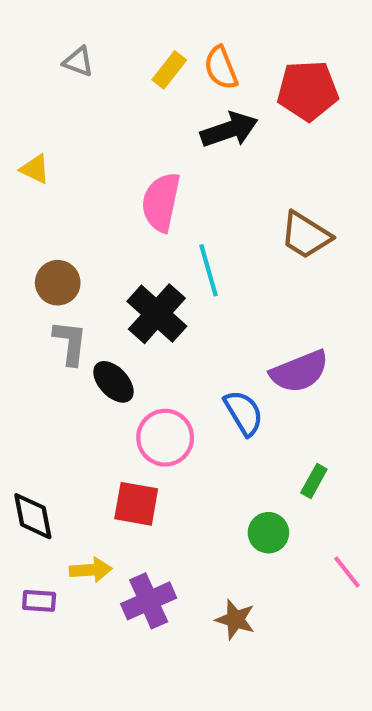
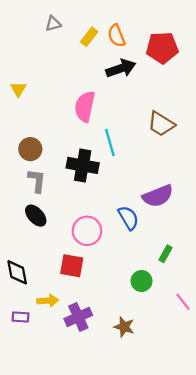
gray triangle: (78, 62) -> (53, 24), moved, turned -35
yellow triangle: (35, 169) -> (18, 89), turned 35
black cross: (157, 314) -> (83, 165), turned -32
black ellipse: (113, 382) -> (36, 216), moved

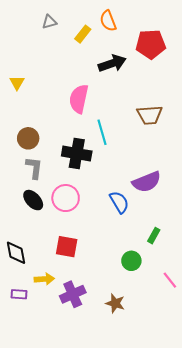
orange semicircle: (116, 36) -> (108, 21), moved
brown trapezoid: (161, 124) -> (150, 115), turned -36
pink circle: (87, 231) -> (66, 198), moved

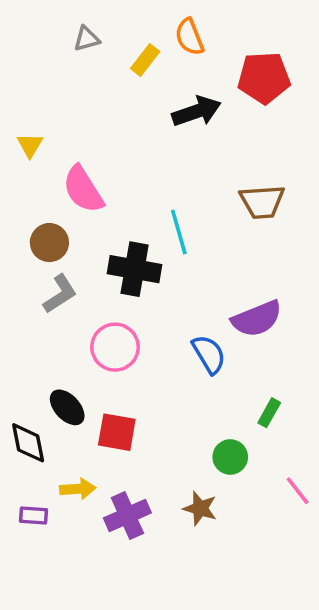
pink semicircle: (79, 99) -> (83, 189), moved, turned -44
gray L-shape: (34, 168) -> (60, 294), turned 50
black ellipse: (33, 200) -> (67, 407), moved
brown star: (115, 303) -> (200, 508), moved

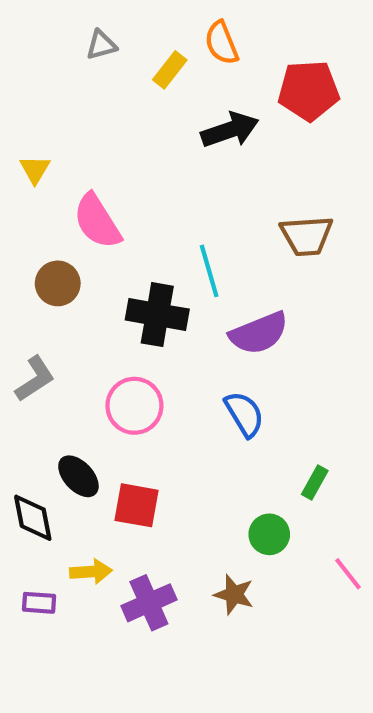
gray L-shape: (60, 294) -> (35, 379), moved
purple semicircle: (257, 319) -> (259, 333), moved

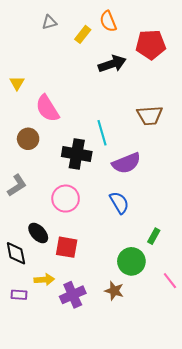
green circle: (269, 534) -> (131, 261), size x1.4

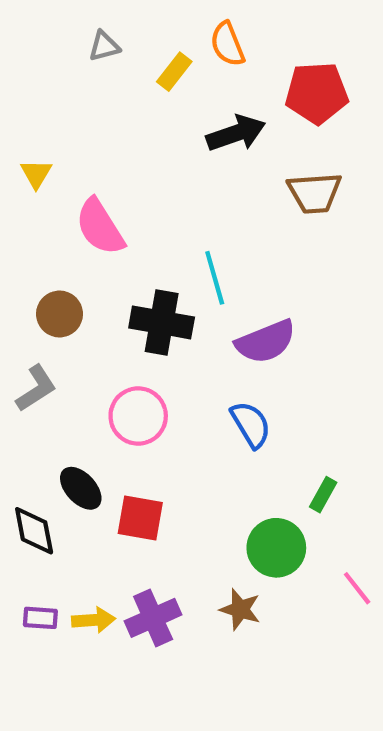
brown trapezoid: (150, 115) -> (315, 193), moved
brown circle: (28, 139) -> (60, 314), moved
yellow arrow: (44, 280) -> (94, 620), moved

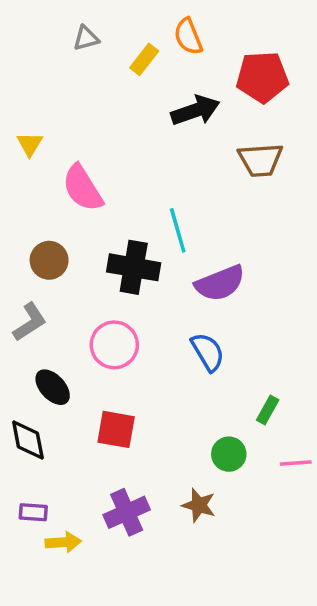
black ellipse: (81, 488) -> (53, 387), moved
green circle: (276, 548) -> (229, 454), size x0.7
pink line: (357, 588) -> (296, 463), moved, turned -56
yellow arrow: (94, 620) -> (63, 542), moved

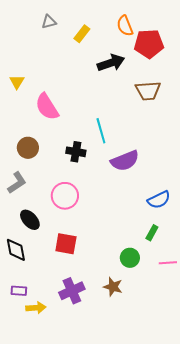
orange semicircle: (188, 36) -> (125, 26), moved
black cross: (134, 267) -> (76, 152), size x0.7
blue semicircle: (208, 352) -> (159, 200), moved, turned 95

